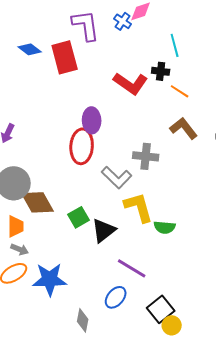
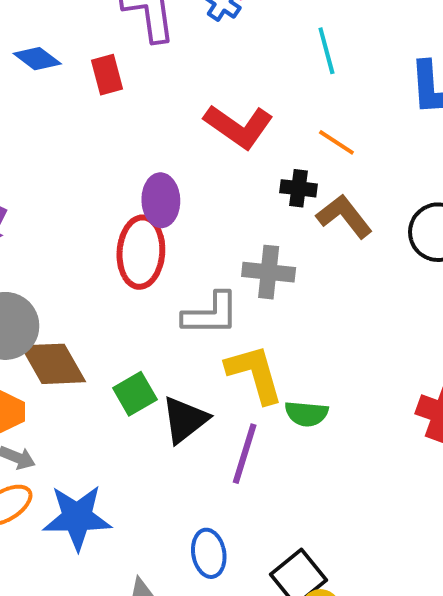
red rectangle: (65, 57) -> (107, 75), size x0.6
black cross: (161, 71) -> (298, 188), moved
gray L-shape: (117, 177) -> (211, 314), turned -44
purple line: (132, 268) -> (245, 454), moved, turned 76
blue ellipse: (116, 297) -> (209, 553), turned -50

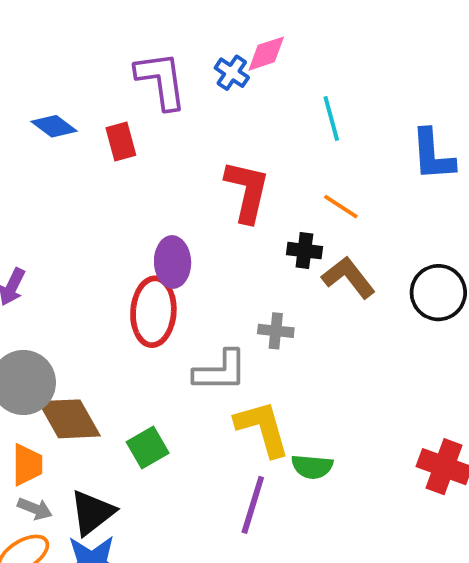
red L-shape: (239, 126) -> (247, 191), turned -112
gray cross: (269, 272) -> (276, 331), size x0.7
black triangle: (185, 420) -> (92, 513), moved

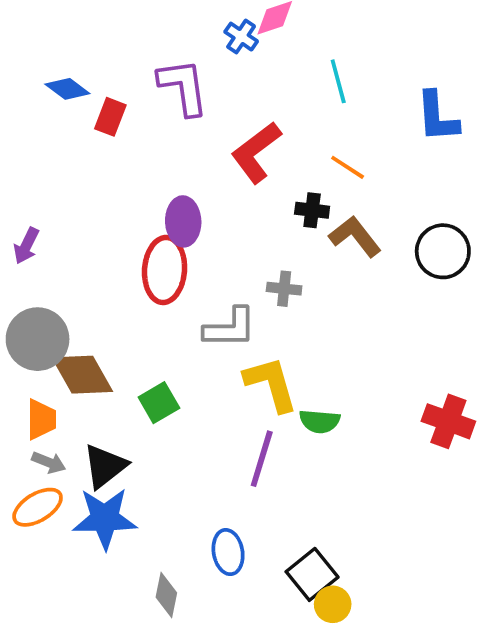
purple L-shape: (161, 80) -> (183, 87), moved
red rectangle: (121, 142) -> (110, 117), moved, turned 36
red L-shape: (247, 191) -> (256, 152), turned -140

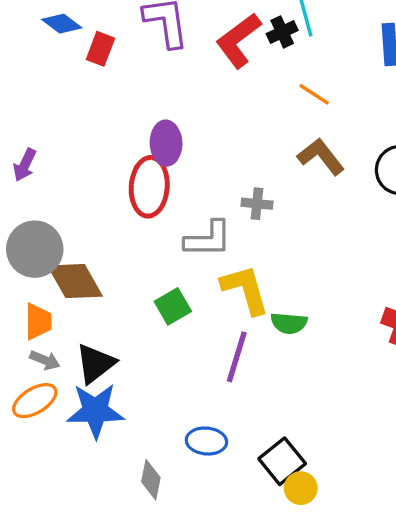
red L-shape: (256, 152) -> (238, 40), moved
black cross: (312, 210) -> (282, 32), moved, turned -32
green square: (159, 403) -> (173, 306), moved
blue ellipse: (228, 552) -> (206, 441), turned -75

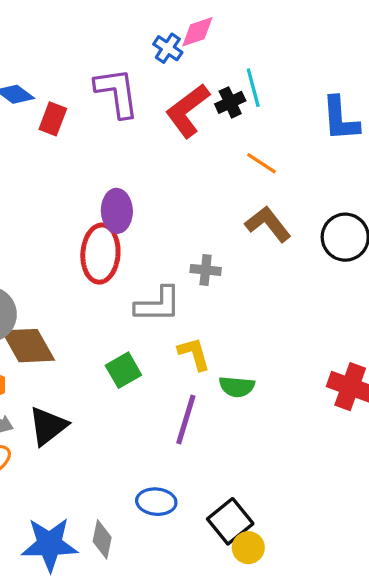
yellow L-shape: (245, 290) -> (194, 354), size x0.7
blue star: (95, 411) -> (50, 544), moved

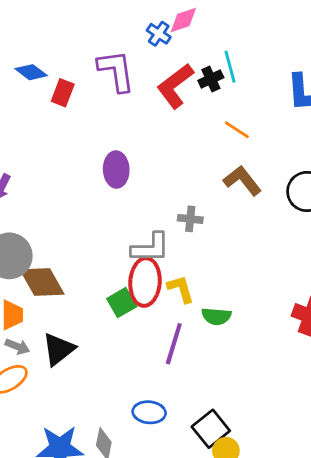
red ellipse: (100, 254) -> (145, 282), moved

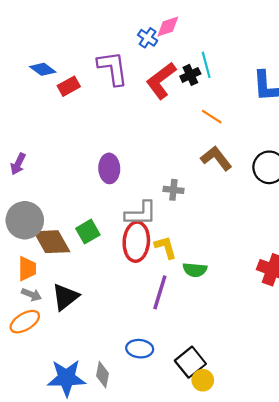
red rectangle: (63, 93) -> (69, 86), turned 40
purple ellipse: (116, 170) -> (109, 168), moved
green square: (122, 303) -> (88, 232), moved

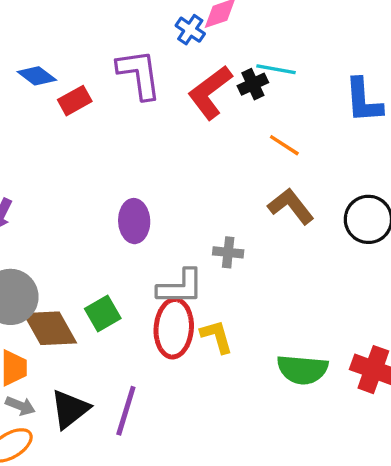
cyan line: (206, 65) -> (276, 69), turned -65
green semicircle: (195, 270) -> (302, 370), moved, size x1.4
purple line: (160, 292) -> (126, 411), moved

